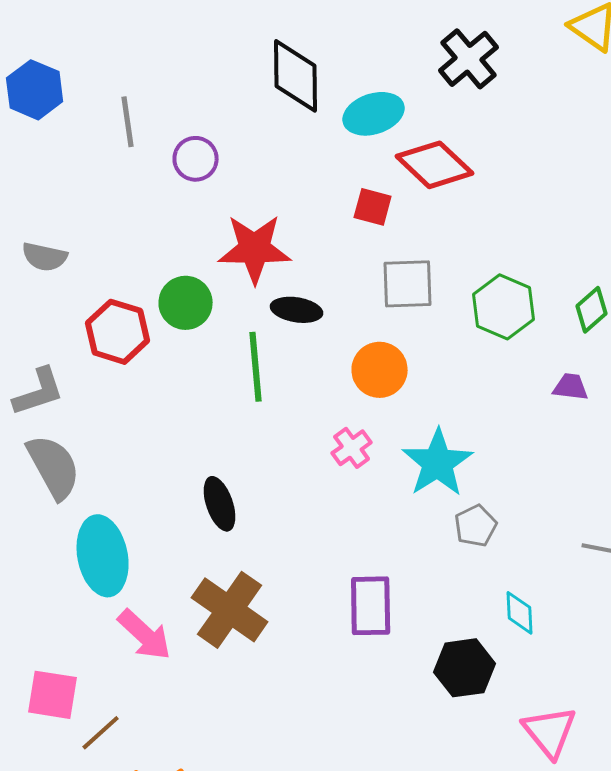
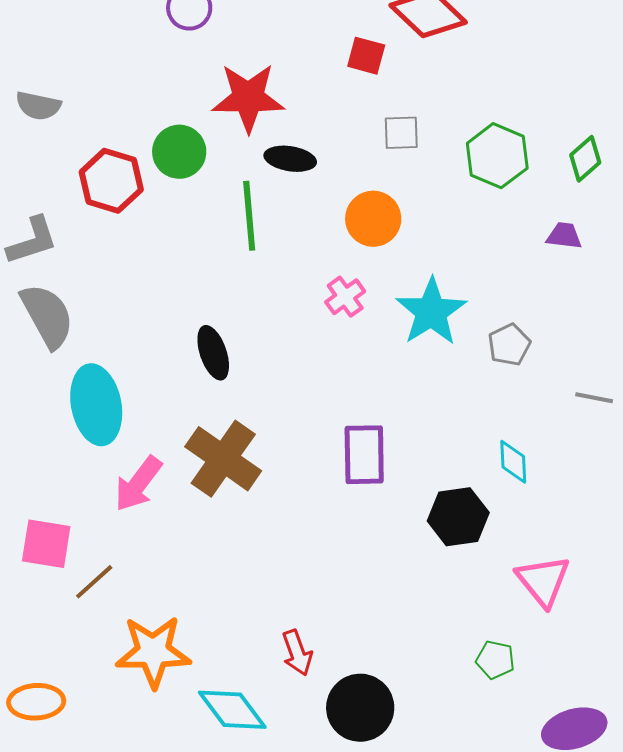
gray square: (408, 284) -> (401, 133), size x0.7
gray pentagon: (476, 526) -> (509, 345), moved
pink arrow: (145, 635) -> (138, 484), turned 84

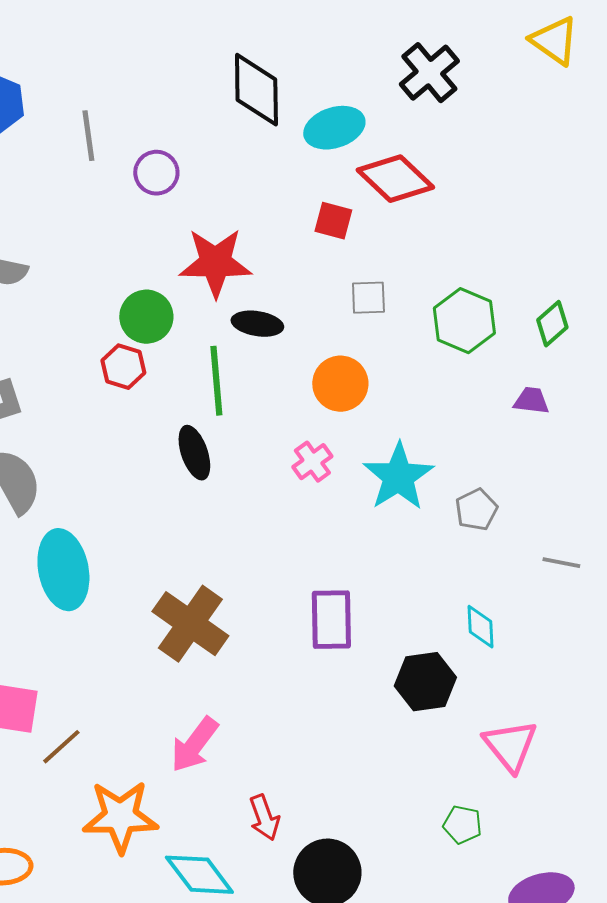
red hexagon: (111, 181) -> (123, 367), moved, size x0.7
black ellipse: (213, 353) -> (194, 453), moved
pink arrow: (138, 484) -> (194, 745), moved

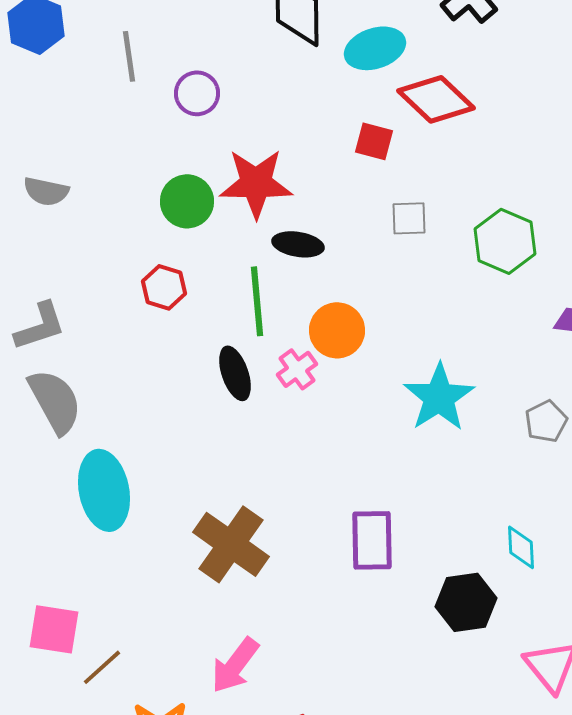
green circle: (146, 317) -> (187, 201), moved
orange circle: (340, 384) -> (337, 330), moved
pink cross: (312, 462) -> (297, 369), moved
gray pentagon: (476, 510) -> (546, 421), moved

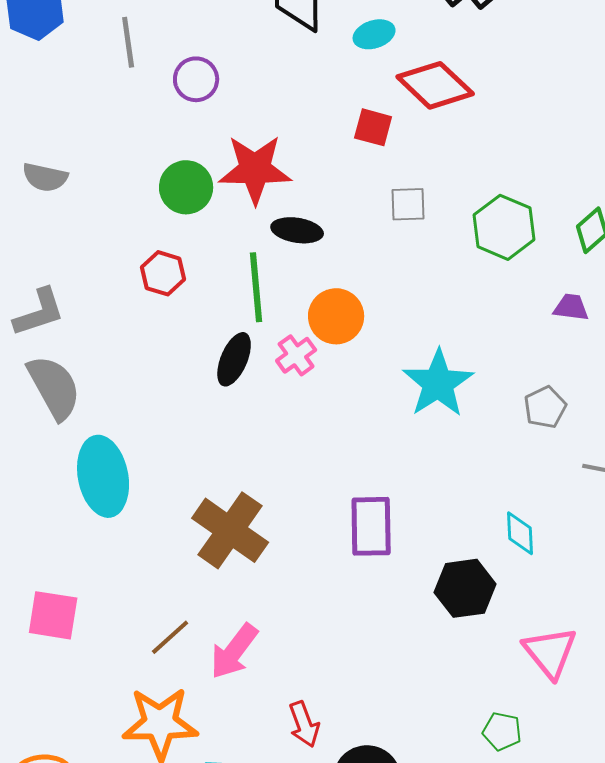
cyan ellipse: (375, 48) -> (374, 34), size x0.7
black ellipse: (235, 373) -> (234, 359), turned 42
brown line: (102, 667) -> (170, 637), moved

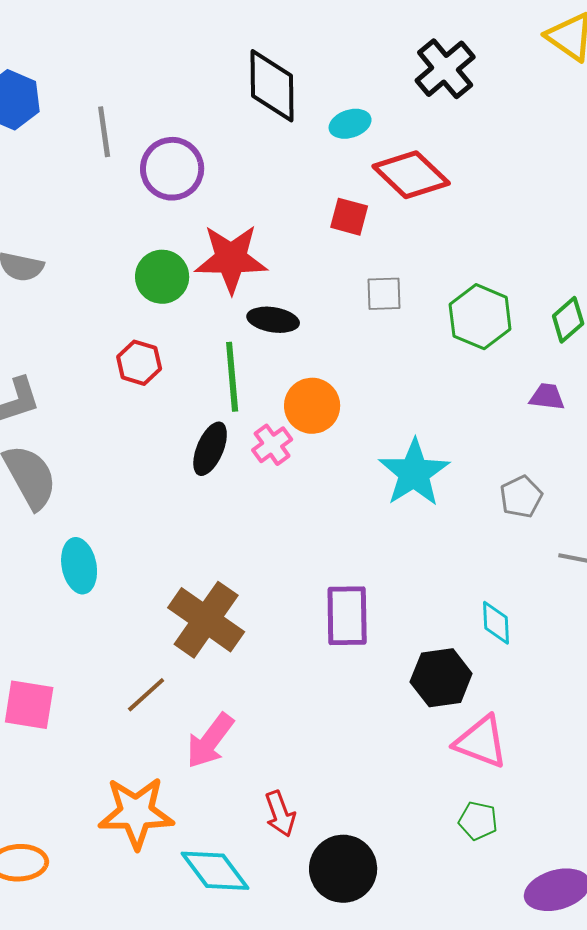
purple circle: (196, 79) -> (172, 169), size x1.4
cyan ellipse: (103, 476) -> (79, 566), size x0.7
brown line: (170, 637) -> (146, 695), moved
pink triangle: (550, 652) -> (481, 742), moved, turned -30

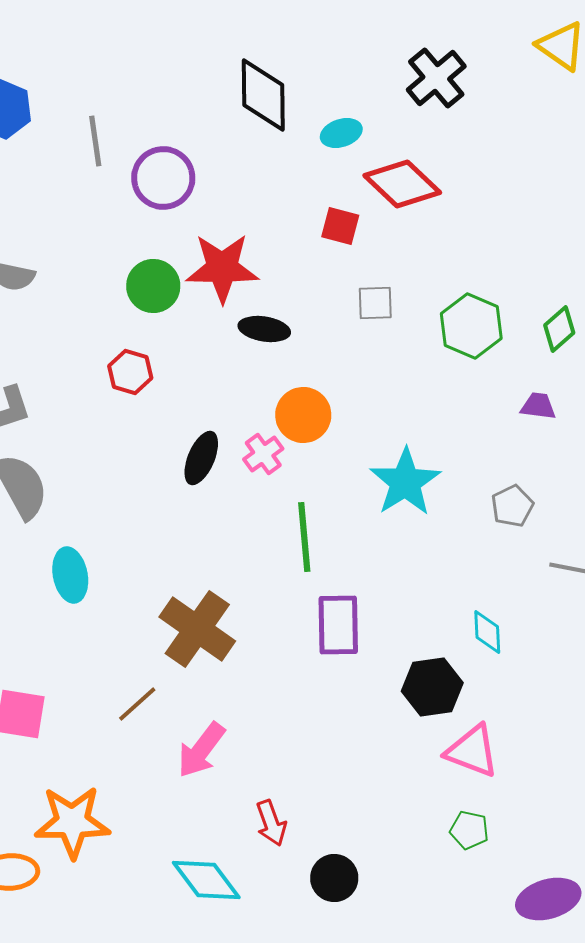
green line: (232, 377) -> (304, 537), moved
orange star: (136, 813) -> (72, 822), moved
black circle: (343, 869) -> (334, 878), size x0.7

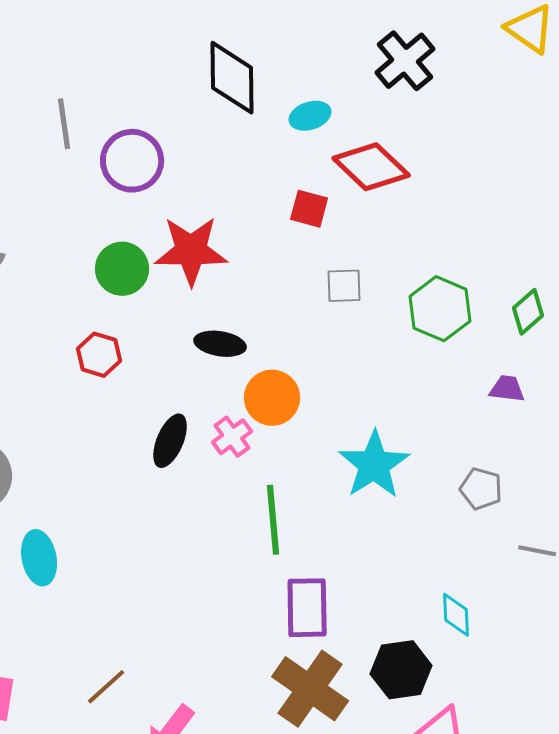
black ellipse: (264, 329) -> (220, 344), moved
gray pentagon: (512, 506) -> (481, 489), turned -30
brown cross: (197, 629) -> (310, 689), moved

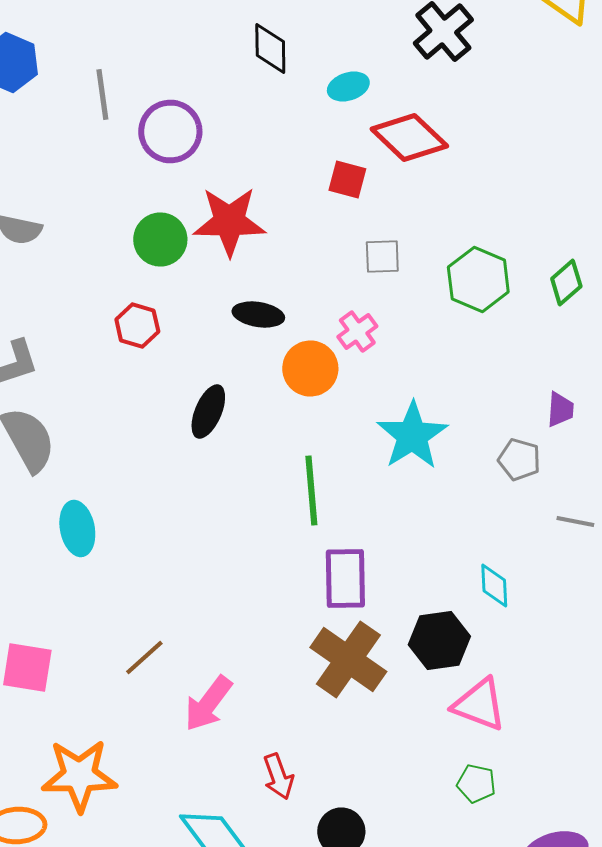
black diamond: (232, 78) -> (270, 48), size x0.7
purple trapezoid: (507, 389) -> (560, 410), moved, turned 87
pink cross: (232, 437) -> (357, 332), moved

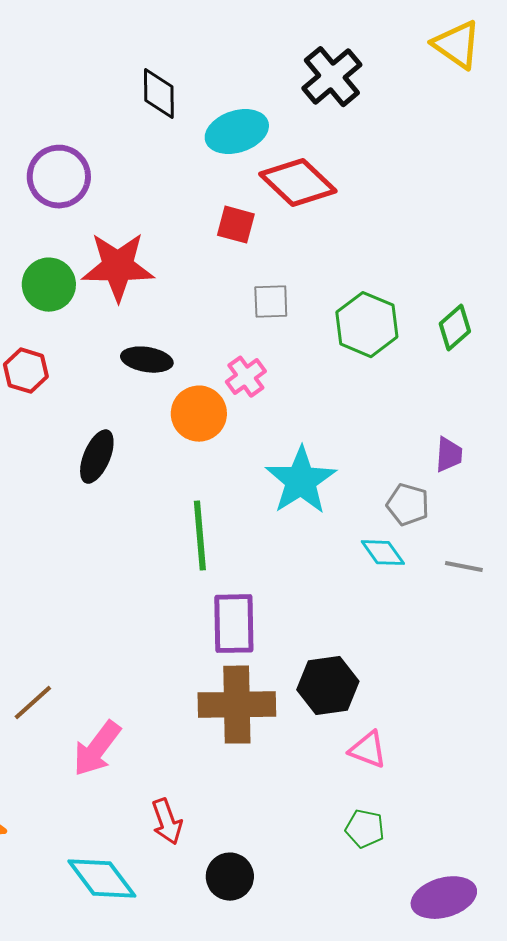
cyan ellipse: (348, 86) -> (237, 132), size x1.5
cyan diamond: (494, 586) -> (383, 553), moved, turned -33
brown cross: (348, 660) -> (237, 705), turned -36
pink triangle: (479, 704) -> (368, 750), size x0.7

